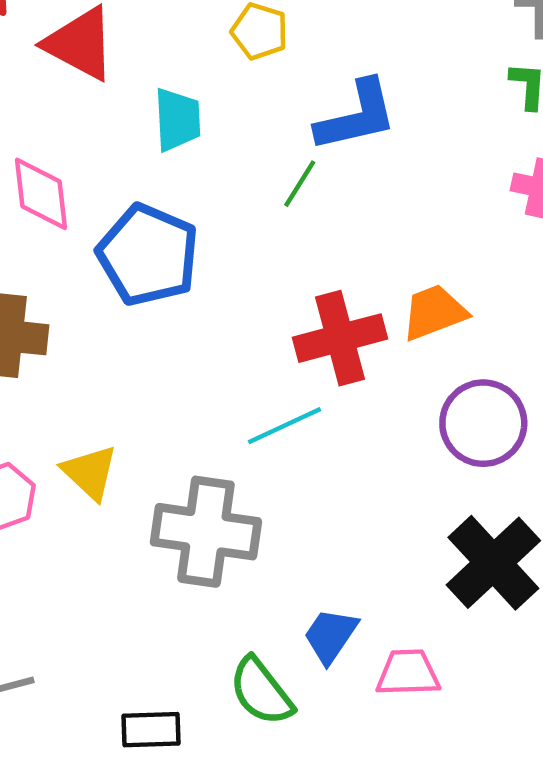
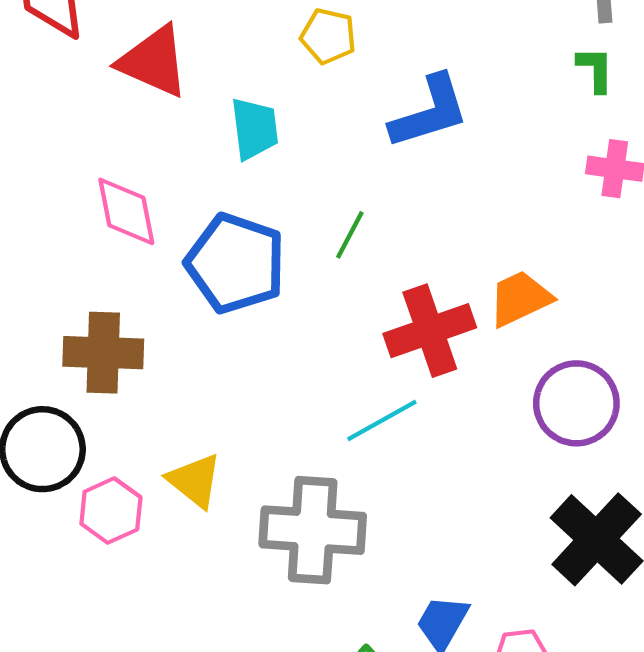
green line: (300, 184) -> (350, 235), moved

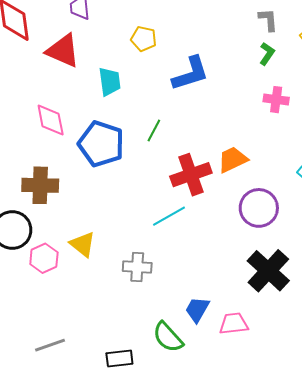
green L-shape: (595, 69) -> (267, 54), turned 35
gray cross: (313, 530) -> (137, 267), size x0.6

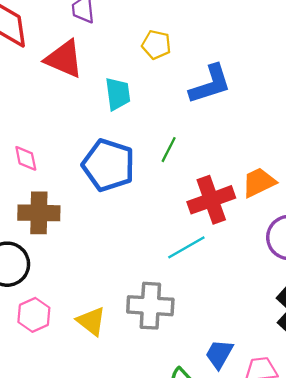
pink diamond: (51, 120) -> (26, 158), moved, size x0.7
yellow triangle: (83, 244) -> (91, 321), moved
pink hexagon: (44, 258) -> (34, 315), moved
gray cross: (137, 267) -> (150, 306), size x1.4

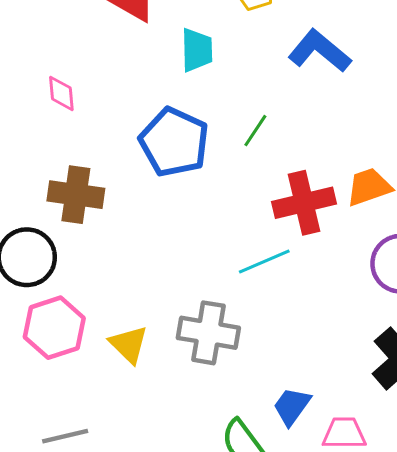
blue L-shape: (210, 84) -> (319, 51), turned -129
pink diamond: (26, 158) -> (61, 93), moved
pink hexagon: (34, 315) -> (54, 328), size x1.4

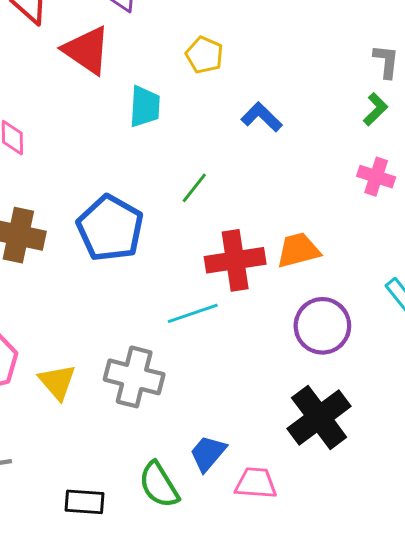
blue L-shape: (319, 51) -> (262, 117), size x0.7
blue pentagon: (174, 142) -> (110, 228), moved

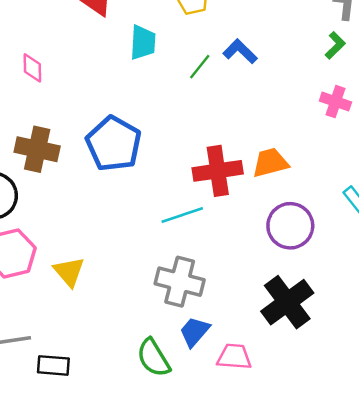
green line: (194, 188) -> (200, 67), moved
gray cross: (134, 377) -> (180, 282), moved
black rectangle: (84, 502) -> (53, 365), moved

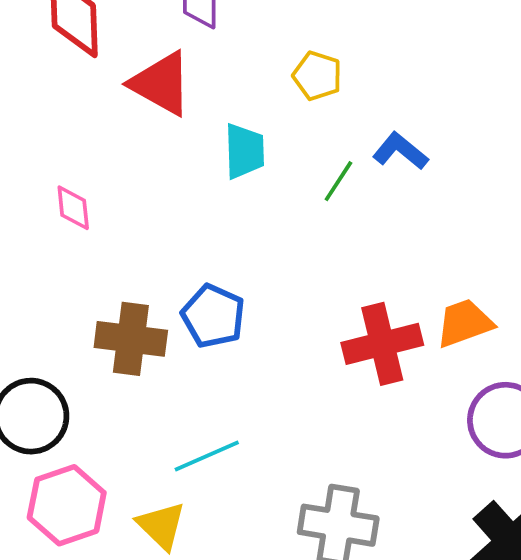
blue pentagon: (114, 144) -> (213, 316), size x0.7
brown cross: (37, 149) -> (131, 339), moved
cyan line: (182, 215) -> (207, 456), moved

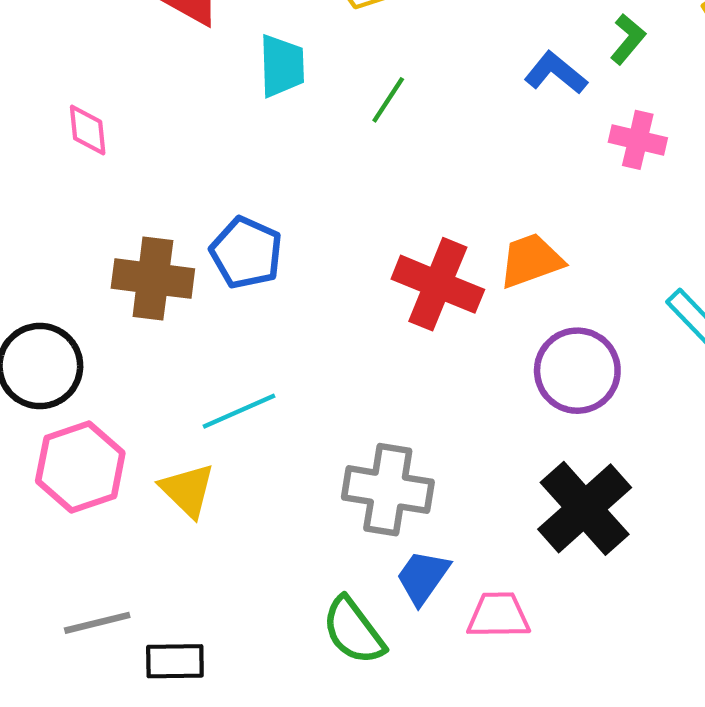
blue L-shape: (400, 151) -> (556, 73), moved
red cross: (382, 344) -> (438, 284), turned 36

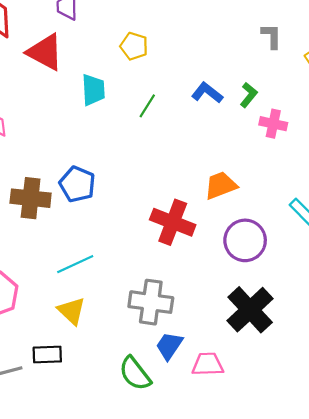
green L-shape: (628, 39) -> (249, 95), moved
blue L-shape: (556, 73) -> (207, 93), moved
red cross: (438, 284) -> (173, 222), moved
yellow triangle: (187, 490) -> (72, 311), moved
black rectangle: (175, 661) -> (47, 355), moved

